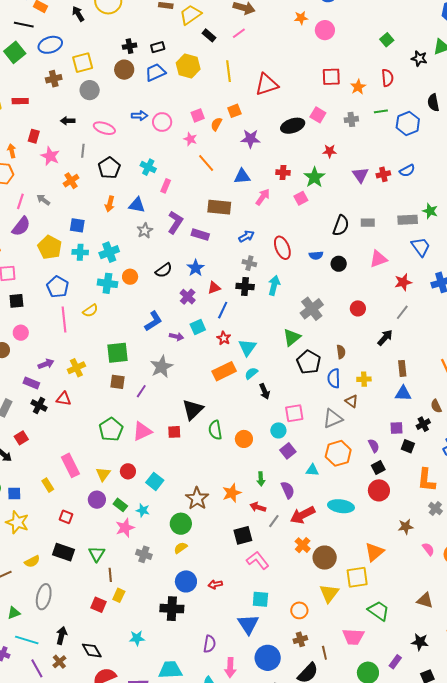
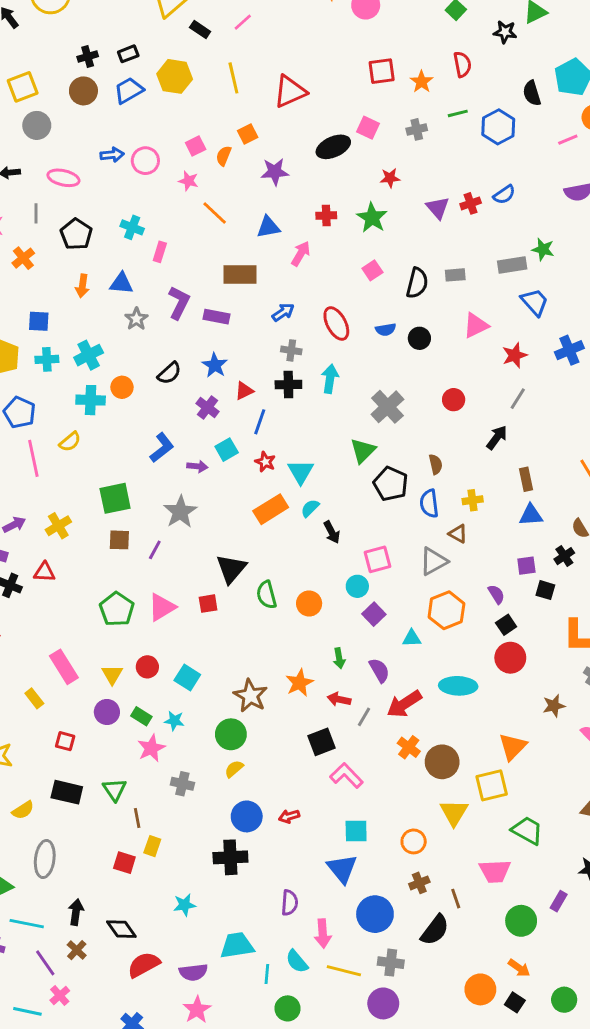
pink square: (301, 198) -> (372, 270), moved

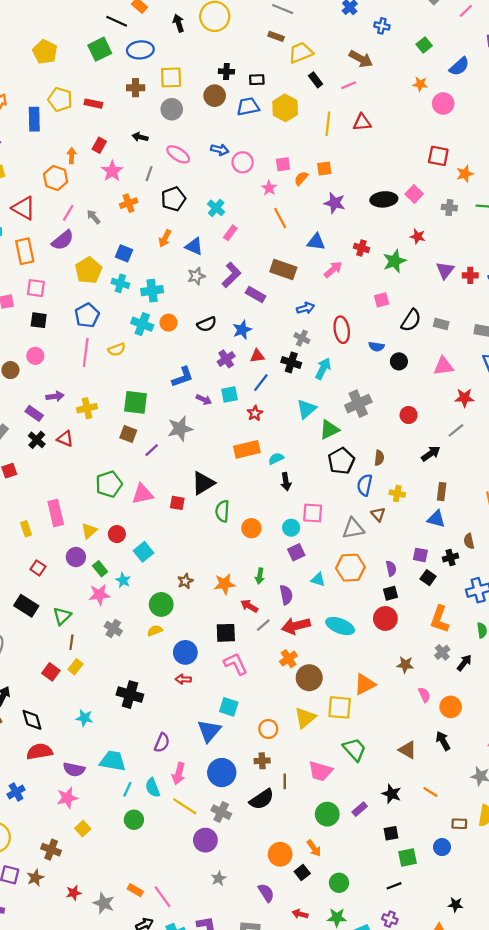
red triangle: (290, 91) -> (362, 122), moved, size x0.7
cyan triangle: (301, 472) -> (306, 409), moved
brown star: (250, 696) -> (185, 581), size x0.6
blue circle: (247, 816) -> (185, 652), moved

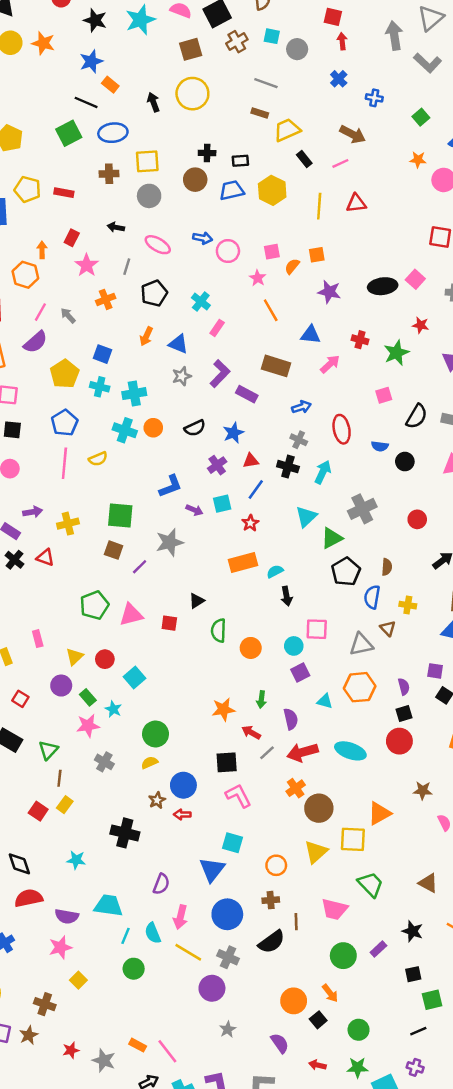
black triangle: (203, 483) -> (197, 601), size x0.6
pink rectangle: (56, 513) -> (38, 639), size x0.6
brown star: (185, 581) -> (157, 800), moved

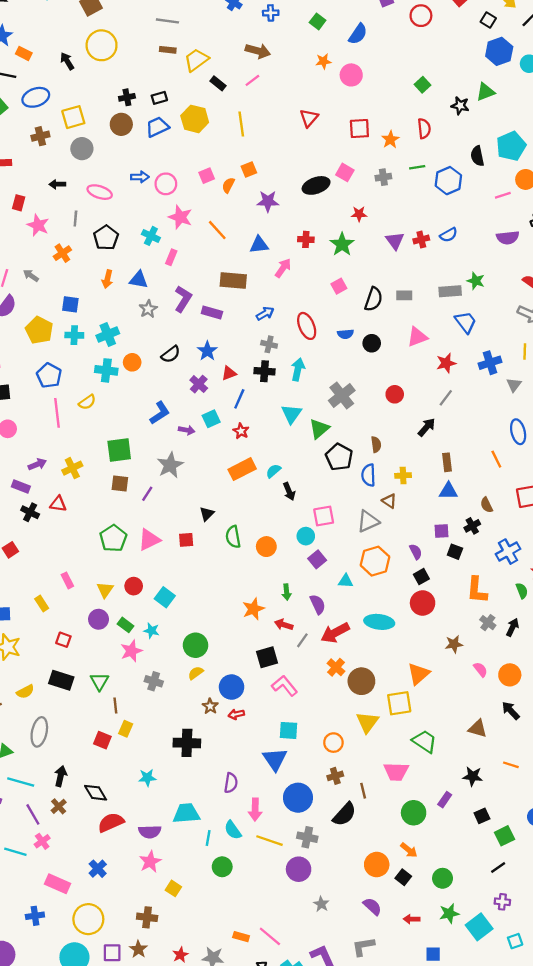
red triangle: (356, 203) -> (309, 118), moved, turned -30
pink star: (258, 278) -> (180, 217), moved, size x1.5

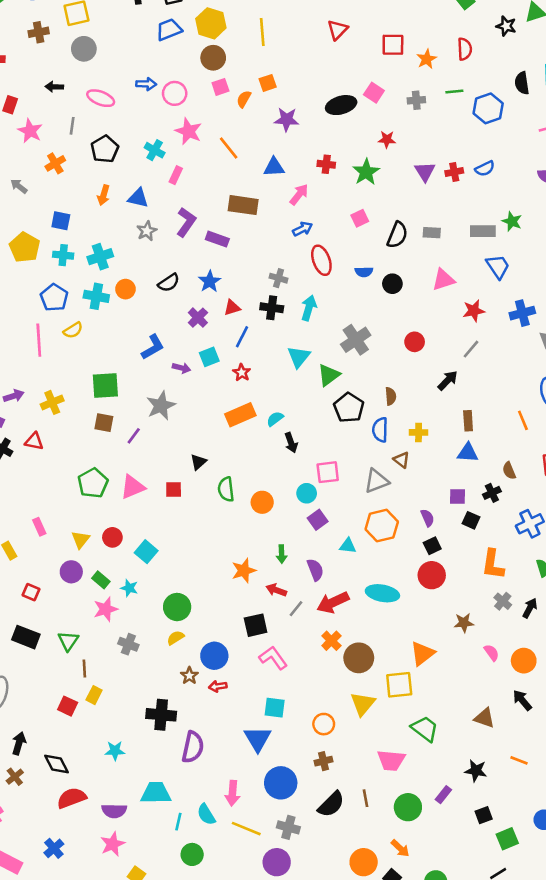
brown circle: (121, 124) -> (213, 58), moved
blue arrow: (265, 314) -> (303, 229), moved
blue pentagon: (49, 375) -> (54, 298), moved
purple semicircle: (231, 783) -> (193, 747), moved, size x1.4
brown line: (363, 791) -> (366, 798), moved

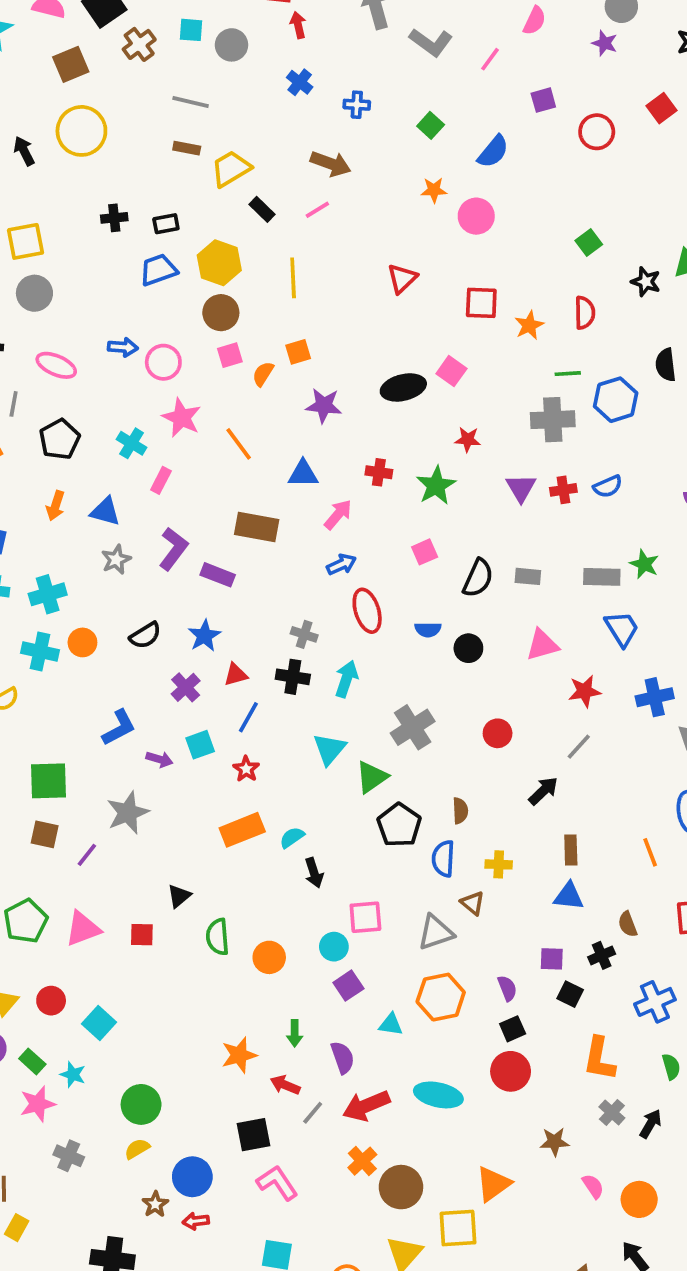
gray cross: (416, 100) -> (553, 420), moved, size x1.6

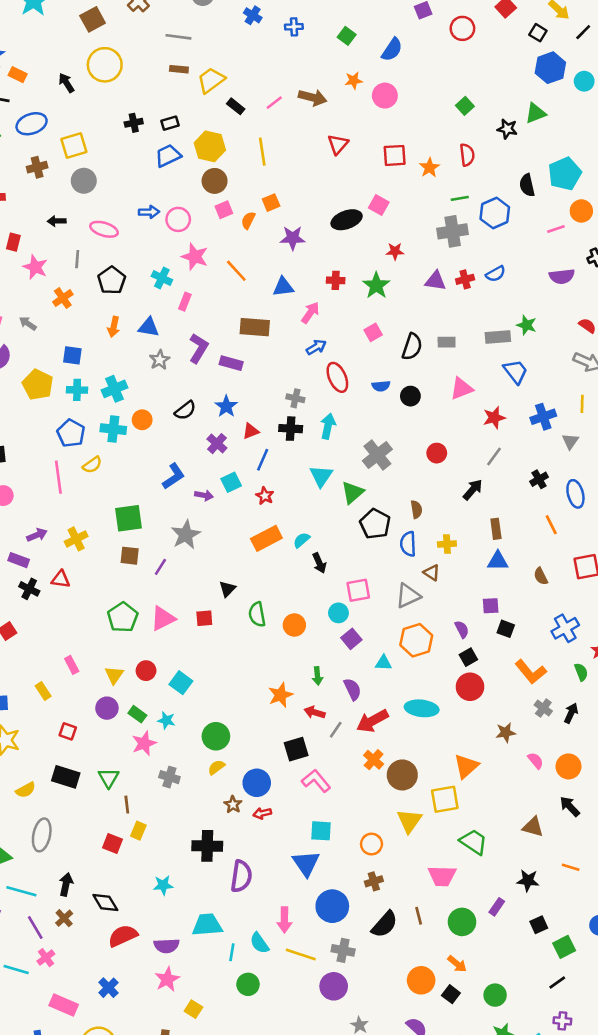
brown arrow: (331, 164) -> (313, 97), moved
purple triangle: (521, 488) -> (435, 281), turned -45
black cross: (602, 955) -> (539, 479), moved
orange L-shape: (599, 1059) -> (531, 672), turned -44

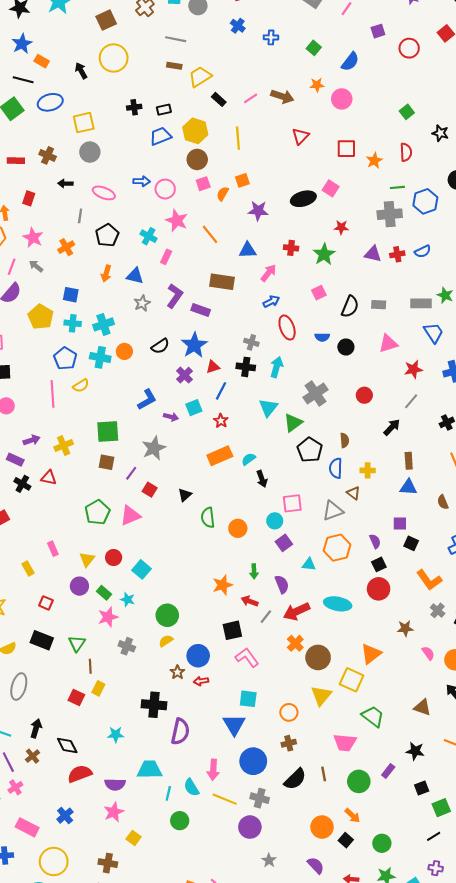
brown cross: (37, 167) -> (48, 155), moved, turned 35
pink star: (35, 267) -> (33, 237), moved
blue star: (226, 406) -> (194, 345), size x1.4
red square: (204, 618) -> (150, 490), moved, turned 32
yellow square: (445, 799) -> (352, 680), turned 30

